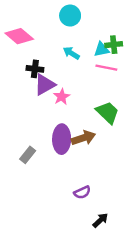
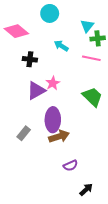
cyan circle: (70, 16) -> (50, 13), moved
cyan triangle: (102, 49) -> (87, 26), moved, turned -40
purple triangle: (45, 85) -> (36, 91), moved
brown arrow: (83, 138) -> (59, 136), moved

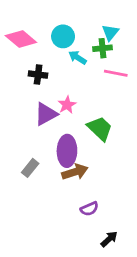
cyan circle: (50, 13) -> (63, 36), moved
green cross: (98, 38) -> (103, 48), moved
green trapezoid: (92, 97) -> (100, 128), moved

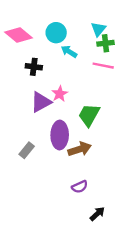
green cross: (103, 48) -> (106, 43), moved
green trapezoid: (100, 128) -> (89, 115), turned -105
brown arrow: (75, 172) -> (80, 149), moved

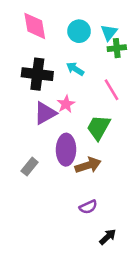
cyan circle: (56, 33) -> (79, 31), moved
pink diamond: (18, 35) -> (35, 26), moved, turned 40
cyan arrow: (69, 51) -> (75, 69), moved
pink line: (103, 66) -> (112, 90), moved, turned 48
black cross: (34, 67) -> (37, 74), size x1.6

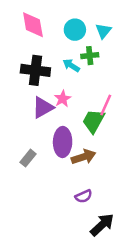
green cross: (117, 48) -> (90, 56), moved
pink line: (112, 90) -> (106, 105), moved, turned 55
black arrow: (108, 237) -> (102, 225), size x1.5

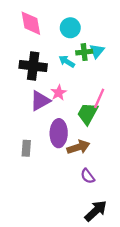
cyan triangle: (103, 31) -> (97, 51), moved
gray rectangle: (28, 158) -> (26, 148), turned -35
purple semicircle: (84, 196) -> (88, 176), moved, turned 77

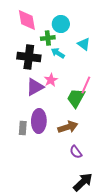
cyan triangle: (97, 51) -> (84, 44), turned -32
green cross: (84, 52) -> (48, 38), moved
purple ellipse: (59, 133) -> (39, 121), moved

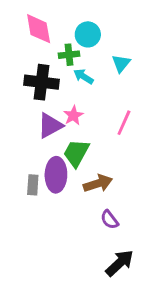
cyan triangle: (84, 44) -> (121, 63), turned 32
green trapezoid: (76, 98) -> (76, 153), moved

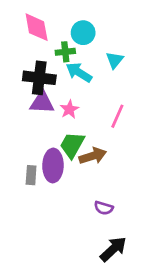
cyan arrow: (83, 76) -> (79, 72), size x1.4
purple triangle: (50, 126) -> (42, 103), moved, turned 32
brown arrow: (98, 183) -> (93, 156), moved
purple semicircle: (109, 220) -> (104, 208), turned -36

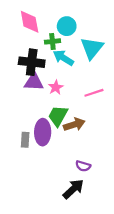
cyan triangle: (115, 60) -> (92, 48), size x1.6
pink line: (117, 116) -> (94, 93), turned 48
black arrow: (113, 249) -> (73, 189), moved

